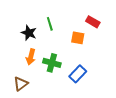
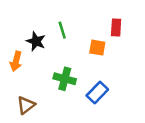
red rectangle: (93, 22) -> (116, 28), turned 64
orange arrow: (31, 57) -> (16, 61), moved

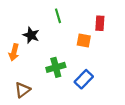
green line: (62, 30) -> (58, 16), moved
green cross: (65, 79) -> (56, 67), turned -30

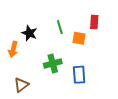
green line: (58, 16) -> (60, 27), moved
blue rectangle: (84, 79) -> (79, 75), turned -48

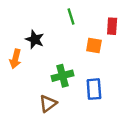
green line: (60, 27) -> (71, 16), moved
brown triangle: (21, 85) -> (48, 104), moved

